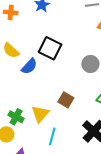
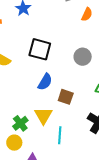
blue semicircle: (29, 66) -> (45, 82), moved
green cross: (16, 117) -> (20, 123), turned 35

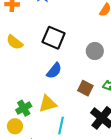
brown square: (66, 97) -> (85, 88), moved
yellow triangle: (43, 116) -> (48, 104), turned 36

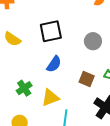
black square: (54, 38) -> (51, 31), turned -30
green cross: (24, 108) -> (24, 88), moved

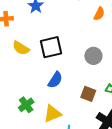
yellow semicircle: (12, 39) -> (21, 48), moved

